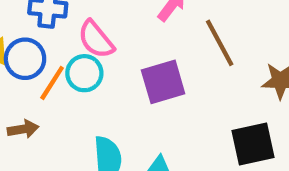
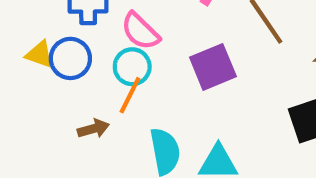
orange line: (52, 83) -> (130, 95), moved
brown arrow: (23, 129) -> (93, 129), moved

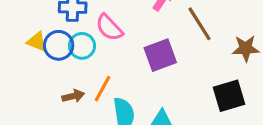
cyan circle: (132, 67) -> (82, 46), moved
orange line: (130, 95) -> (102, 89), moved

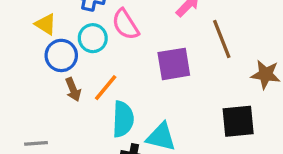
blue circle: (59, 45) -> (61, 55), moved
brown arrow: (73, 96) -> (73, 90), turned 70

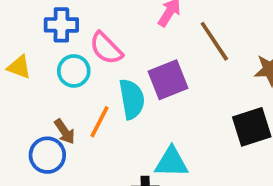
blue circle: (61, 55) -> (47, 155), moved
cyan semicircle: (123, 119) -> (132, 99), moved

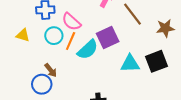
cyan semicircle: (132, 99) -> (88, 50), turned 60
orange line: (100, 122) -> (71, 41), moved
cyan triangle: (172, 162) -> (130, 64), moved

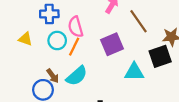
pink semicircle: (71, 22) -> (76, 27), turned 30
cyan semicircle: (88, 50) -> (77, 76), moved
black square: (157, 61) -> (160, 56), moved

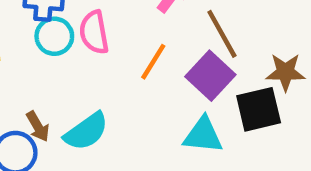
cyan circle: (57, 41) -> (54, 36), moved
purple square: (112, 44) -> (210, 76), moved, turned -30
orange line: (74, 47) -> (153, 62), moved

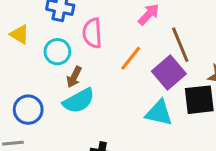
cyan circle: (54, 36) -> (57, 52), moved
brown arrow: (38, 126) -> (74, 77), moved, turned 50

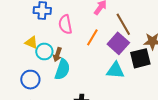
yellow triangle: (20, 34) -> (31, 43), moved
cyan circle: (57, 52) -> (44, 51), moved
cyan semicircle: (79, 101) -> (62, 69), turned -35

